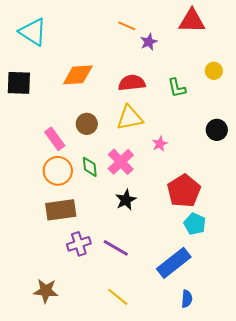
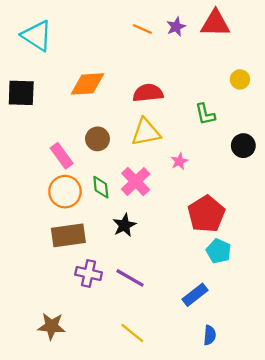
purple star: (149, 42) -> (176, 27), moved
green L-shape: (177, 88) -> (205, 114), moved
black star: (126, 200) -> (124, 225), moved
purple cross: (79, 244) -> (89, 273), turned 30
blue rectangle: (174, 263) -> (195, 295), size x0.7

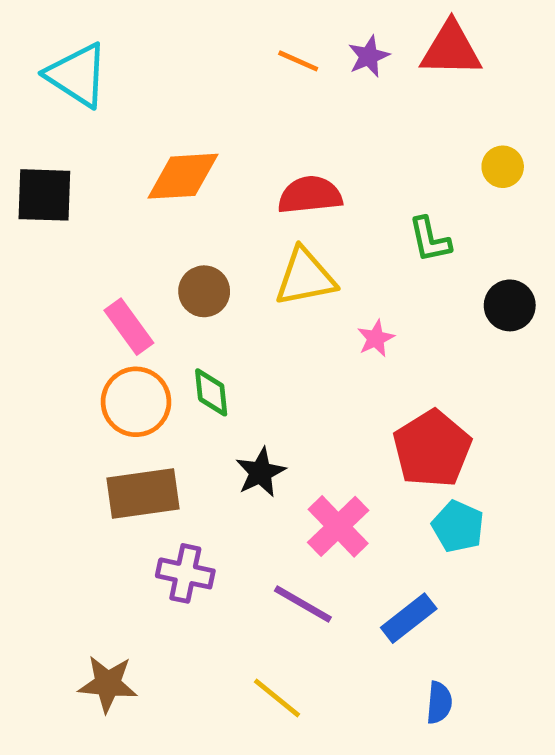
pink cross: (136, 182) -> (338, 526), moved
purple line: (130, 278) -> (303, 604), moved

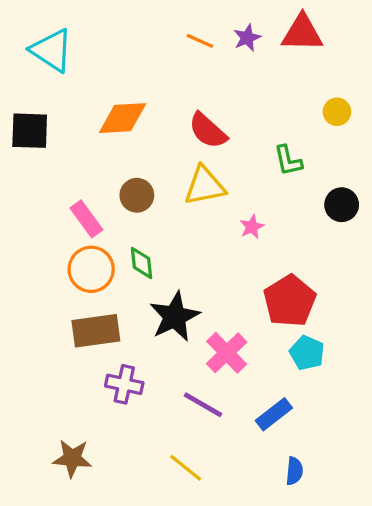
red semicircle: (310, 195) -> (208, 131), turned -132
black star: (261, 472) -> (175, 317), size x1.5

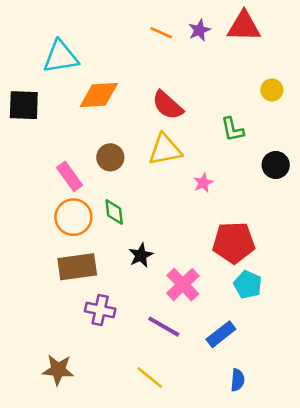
cyan triangle: (52, 50) -> (61, 57), moved, turned -42
red pentagon: (290, 301) -> (234, 243), turned 30
black star: (175, 317) -> (141, 255), size x0.6

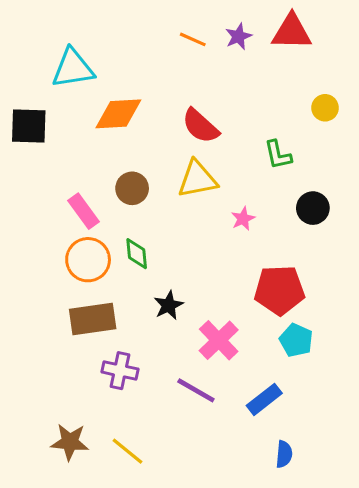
black circle: (276, 165) -> (313, 208), moved
yellow line: (150, 377) -> (128, 451), moved

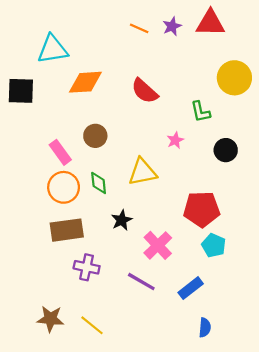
yellow circle: (325, 108) -> (234, 78), size x1.8
yellow triangle: (197, 179) -> (142, 172), moved
pink star: (243, 219) -> (175, 140), moved

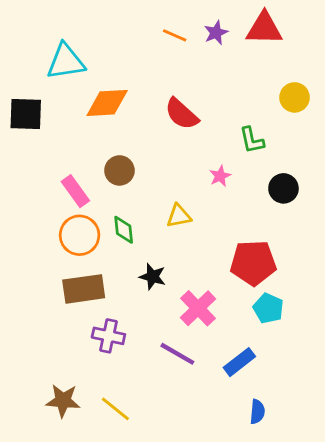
yellow circle: (234, 78) -> (295, 97), size x0.7
yellow triangle: (142, 172) -> (179, 216), size x0.7
black star: (122, 220) -> (153, 277), turned -30

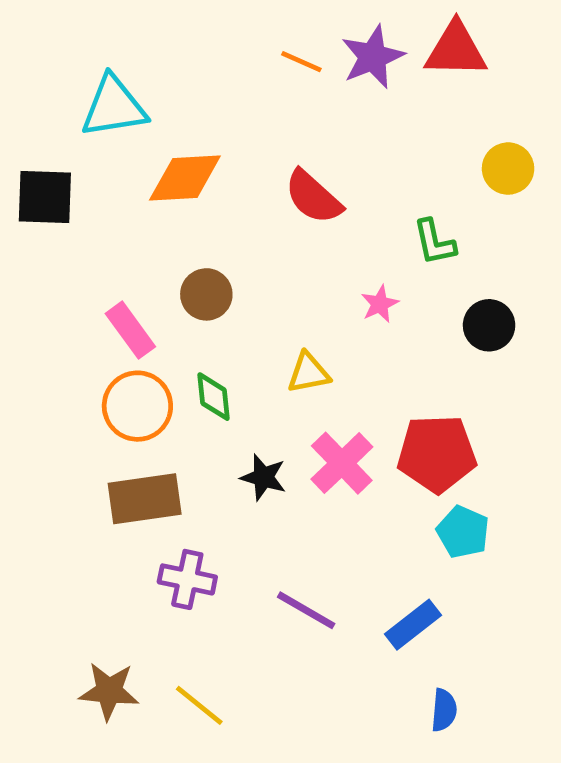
purple star: (216, 33) -> (373, 57), size x1.5
pink cross: (198, 308) -> (342, 463), moved

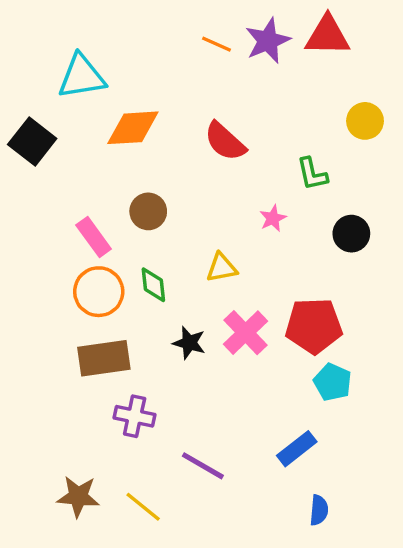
black square: (45, 197) -> (32, 141), turned 36
purple line: (306, 610) -> (203, 466), moved

